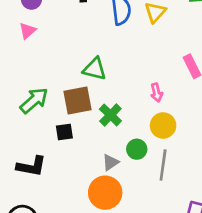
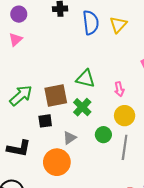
green triangle: (95, 69) -> (85, 79), moved
gray triangle: (110, 162) -> (70, 138), moved
orange circle: (105, 193) -> (57, 162), moved

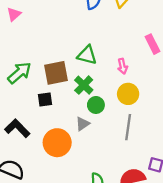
green circle: (103, 135) -> (96, 105), moved
gray triangle: (70, 138) -> (83, 124), moved
black L-shape: (19, 148) -> (17, 128), turned -145

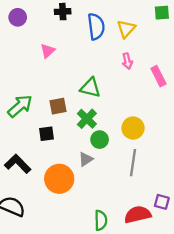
pink triangle: (14, 14) -> (48, 51), moved
pink arrow: (123, 66) -> (127, 61), moved
brown square: (56, 73) -> (58, 106), size x0.7

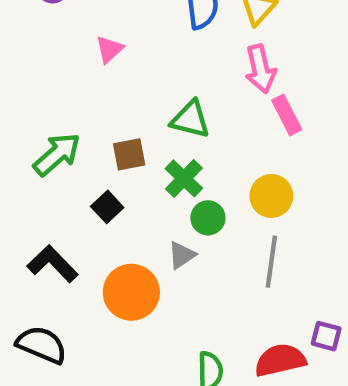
pink arrow: (127, 61) -> (260, 69), size x1.5
pink rectangle: (158, 76) -> (287, 115), moved
black square: (47, 134) -> (107, 207), turned -35

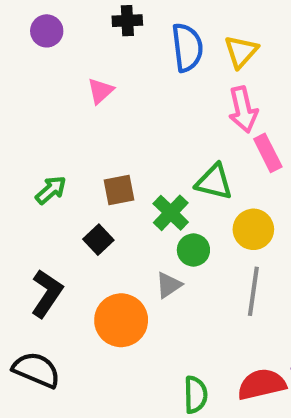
green triangle: (190, 119) -> (214, 182), moved
green arrow: (57, 154) -> (51, 190), size x0.7
black L-shape: (53, 264) -> (47, 293), turned 78

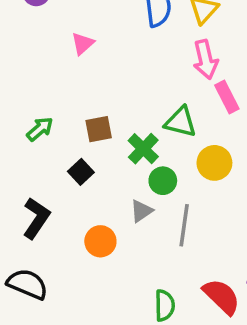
gray line: (253, 291) -> (184, 225), moved
orange circle: (121, 320) -> (100, 241), size x0.7
red semicircle: (262, 384) -> (222, 297), turned 57

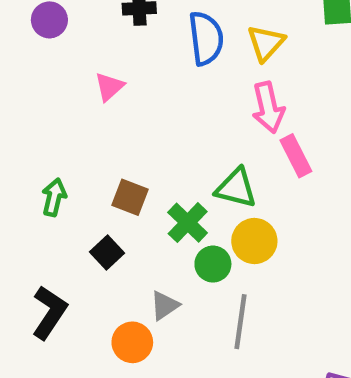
green arrow: (40, 129) -> (54, 197), turned -36
brown square: (99, 129) -> (130, 197), turned 32
yellow circle: (214, 163) -> (254, 241), moved
gray triangle: (141, 211) -> (165, 305), moved

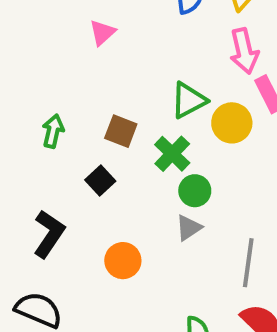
green triangle: (236, 188) -> (189, 100), moved, turned -42
yellow circle: (254, 241) -> (232, 123), moved
gray triangle: (165, 305) -> (189, 228), moved
gray line: (241, 322) -> (248, 263), moved

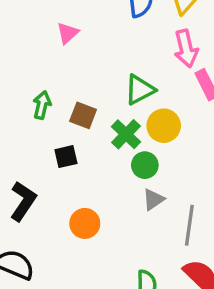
yellow circle: (232, 123) -> (164, 126), moved
green arrow: (53, 131) -> (42, 105), moved
black square: (100, 180) -> (66, 157), turned 30
gray triangle: (189, 228) -> (153, 199), moved

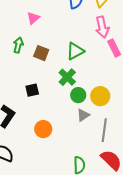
green arrow: (42, 105) -> (18, 45), moved
brown square: (83, 115) -> (41, 53), moved
yellow circle: (164, 126) -> (100, 96), moved

